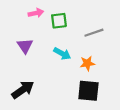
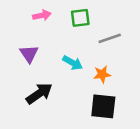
green square: (59, 21) -> (80, 18), moved
black arrow: (23, 90) -> (39, 94), moved

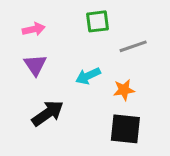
pink arrow: (42, 15) -> (34, 29), moved
cyan arrow: (73, 63) -> (88, 76), turned 126

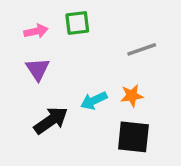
green square: (97, 21) -> (77, 23), moved
cyan arrow: (88, 76) -> (94, 101), moved

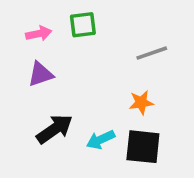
purple triangle: (38, 69) -> (40, 74), turned 45
cyan arrow: (94, 101) -> (101, 140), moved

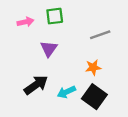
purple triangle: (40, 74) -> (49, 49), moved, turned -36
black square: (143, 147) -> (94, 97), turned 30

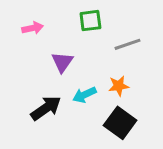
green square: (55, 16) -> (90, 21), moved
cyan arrow: (66, 92) -> (84, 95), moved

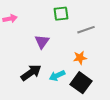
pink arrow: (33, 28) -> (10, 19), moved
cyan arrow: (84, 95) -> (57, 76), moved

